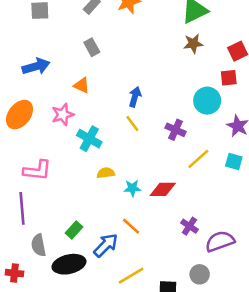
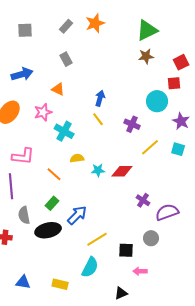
orange line: (131, 226) -> (54, 174), moved

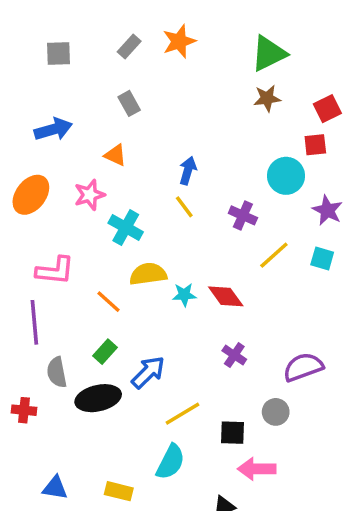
yellow semicircle: (77, 158) -> (148, 274), size x1.5
red diamond: (122, 171) -> (226, 296), turned 55
purple cross: (143, 200) -> (234, 355), moved
pink arrow: (140, 271) -> (257, 469), size x1.5

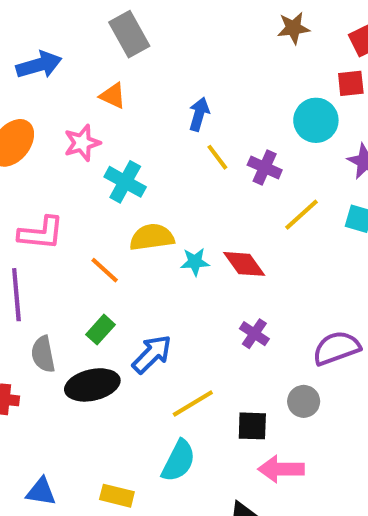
gray rectangle: (129, 103) -> (129, 34), size x1.5
yellow line: (184, 207) -> (217, 157), moved

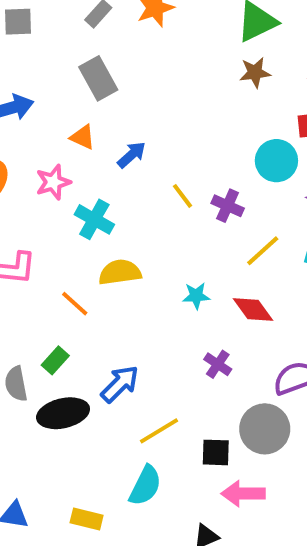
blue arrow: (199, 114) -> (132, 155), moved, turned 32
cyan star: (195, 262) -> (196, 296), moved
red diamond: (244, 264) -> (253, 309), moved
green rectangle: (101, 330) -> (55, 360), moved
gray circle: (304, 401) -> (265, 429), size x1.6

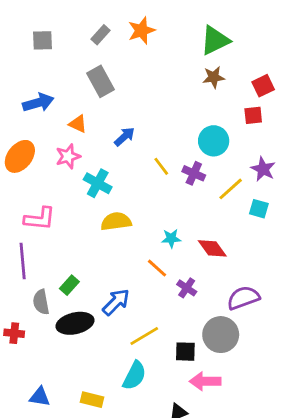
orange triangle: (83, 137) -> (78, 124), moved
cyan circle: (276, 161) -> (214, 141), moved
yellow line: (263, 251) -> (231, 189), moved
orange line: (75, 304) -> (157, 268), moved

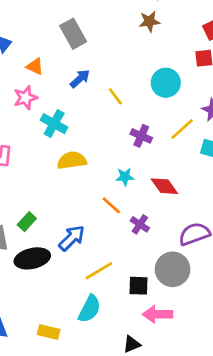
brown star: (214, 77) -> (149, 21), moved
gray rectangle: (100, 81) -> (73, 34), moved
yellow line: (161, 166) -> (115, 96), moved
purple cross: (194, 173) -> (141, 136), moved

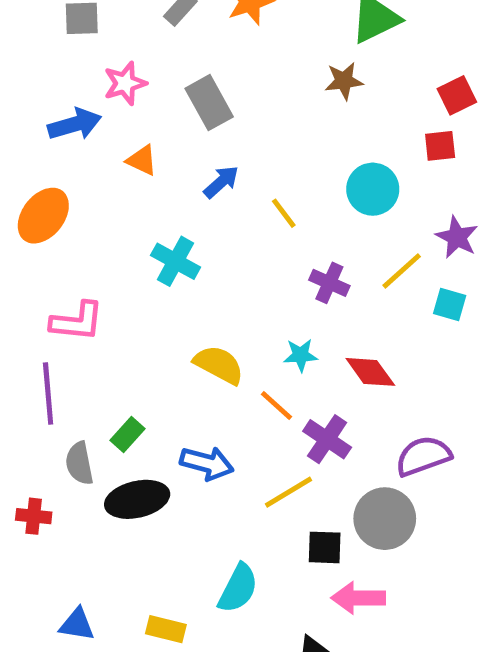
pink star: (25, 98) -> (125, 83), moved
yellow semicircle: (72, 160) -> (219, 365), moved, turned 36
purple cross: (140, 224) -> (327, 439), size x1.4
blue arrow: (72, 238) -> (207, 463), turned 60
yellow line: (99, 271) -> (289, 492), moved

